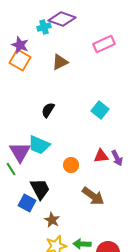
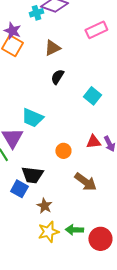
black semicircle: (48, 110) -> (57, 77), moved
cyan trapezoid: (39, 145) -> (32, 118), moved
black trapezoid: (40, 189) -> (32, 175), turned 125

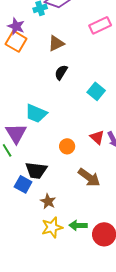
red triangle: (93, 142) -> (97, 137), turned 49

